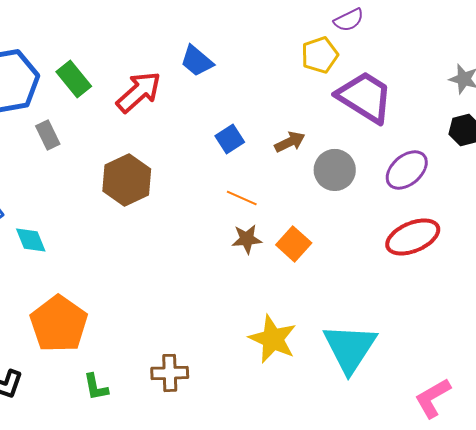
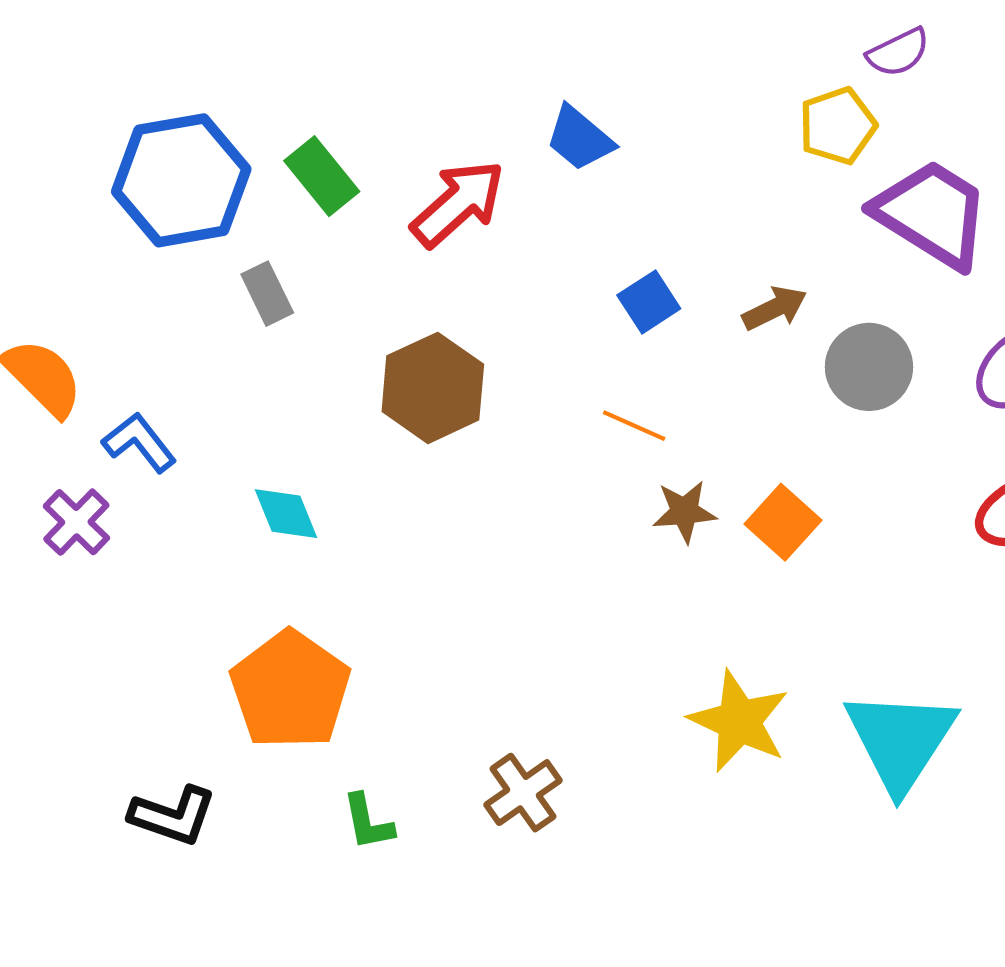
orange line: (242, 198) -> (634, 426), moved
cyan diamond: (31, 240) -> (286, 514), moved
brown cross: (170, 373) -> (523, 793), turned -33

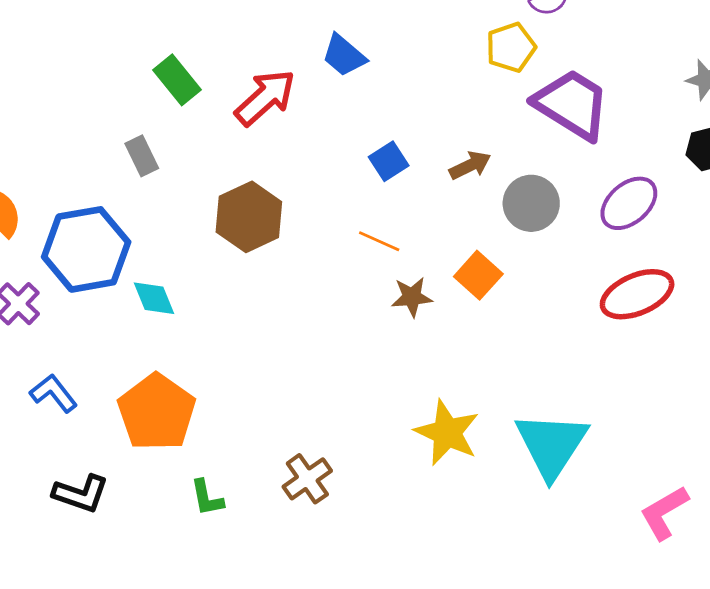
blue hexagon: (181, 180) -> (86, 249), moved
blue L-shape: (139, 442) -> (54, 393), moved
orange square: (783, 522) -> (478, 275), moved

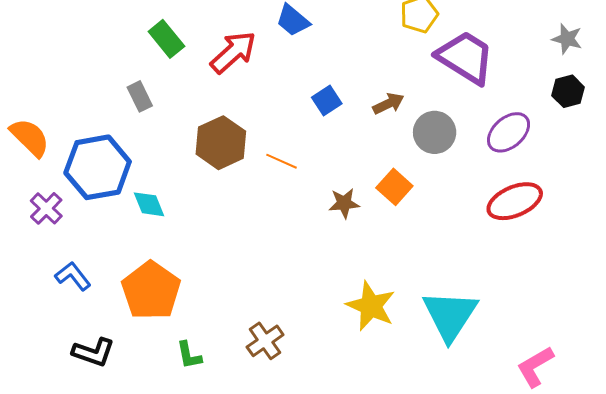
orange line: (379, 241) -> (281, 161), moved

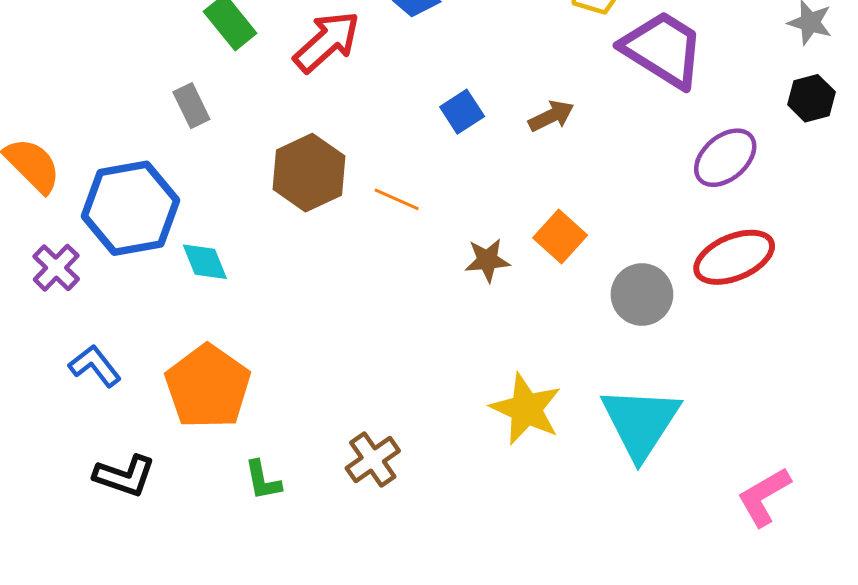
gray circle: (435, 132) -> (642, 294), moved

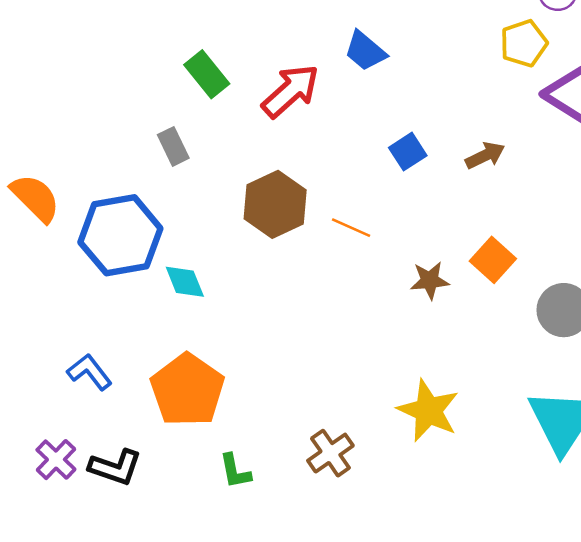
purple cross: (56, 268) -> (56, 460), moved
yellow star: (526, 409) -> (428, 411), moved

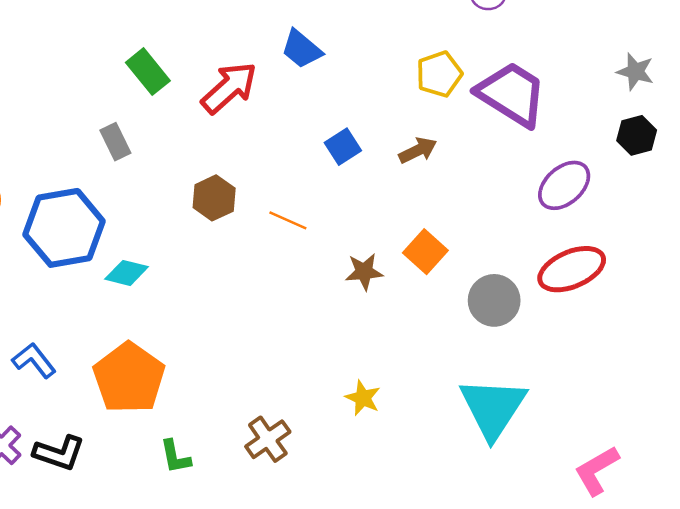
yellow pentagon: (524, 43) -> (439, 74), moved
brown hexagon: (275, 204) -> (214, 198), size x0.7
cyan diamond: (185, 282) -> (127, 273), turned -54
yellow star: (428, 411) -> (363, 398), size x0.6

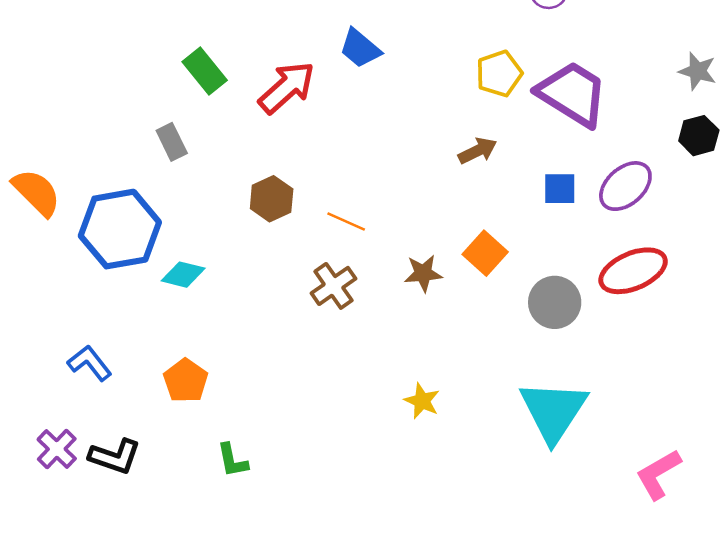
blue square: (343, 147) -> (560, 189), moved, turned 33
orange pentagon: (129, 378) -> (186, 381), size x0.6
brown cross: (268, 439) -> (333, 286), moved

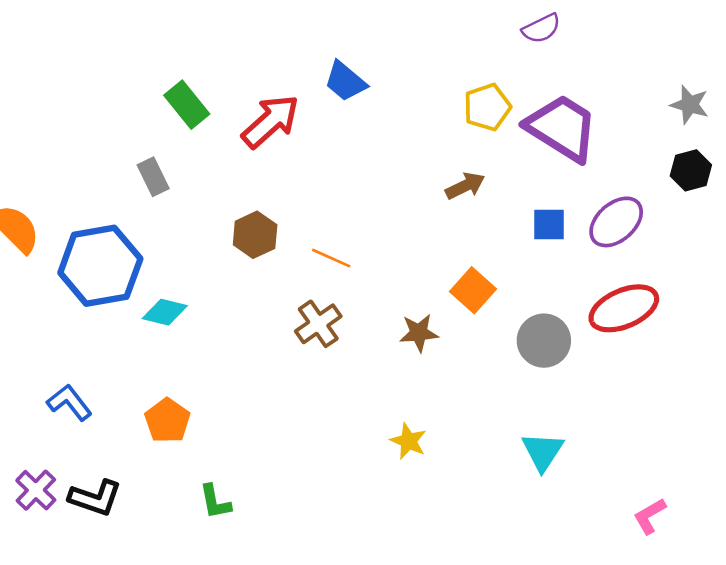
brown star: (423, 273) -> (419, 333), moved
cyan triangle: (553, 411) -> (543, 451), size x0.6
pink L-shape: (658, 474) -> (650, 516), size x0.7

